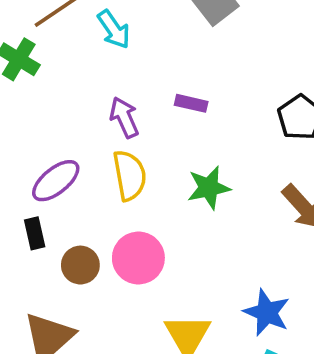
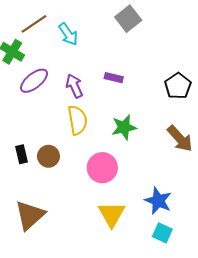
purple ellipse: (56, 181) -> (34, 81), moved
pink circle: (138, 258) -> (102, 168), moved
brown circle: (80, 265) -> (48, 156), moved

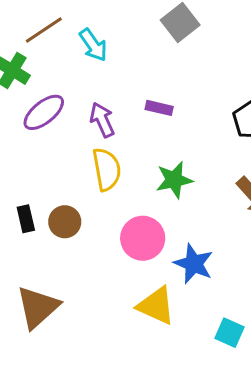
blue star: (158, 201) -> (194, 264), moved
yellow triangle: (112, 214) -> (156, 306), turned -36

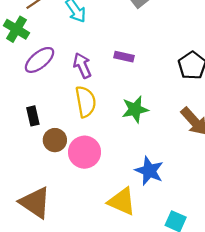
black rectangle: (26, 219) -> (33, 116), moved
pink circle: (143, 238) -> (85, 152), moved
brown triangle: (38, 307) -> (35, 203), turned -44

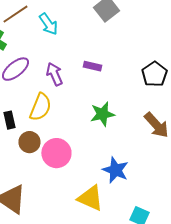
yellow semicircle: (86, 102) -> (40, 107), moved, turned 32

